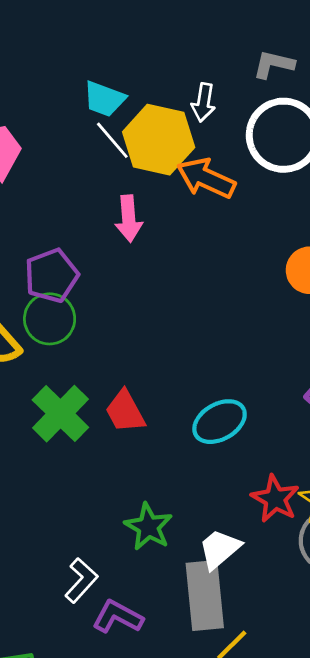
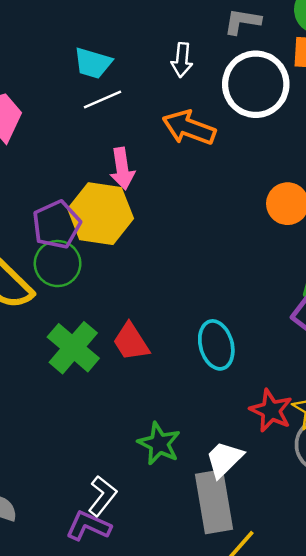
white line: (112, 140) -> (103, 99), turned -69
yellow hexagon: (159, 140) -> (101, 214), moved
cyan ellipse: (220, 422) -> (216, 345), turned -72
purple L-shape: (118, 617) -> (88, 526), moved

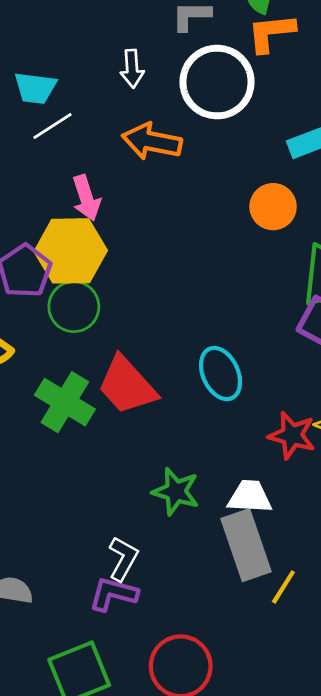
green circle: (58, 264) -> (74, 307), moved
red trapezoid: (131, 342) -> (127, 385), size x1.4
white trapezoid: (224, 459) -> (250, 497), turned 57

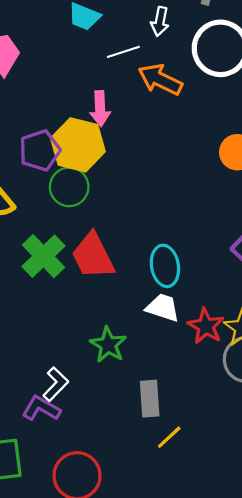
white line: (53, 126) -> (123, 52), moved
white trapezoid: (250, 497) -> (163, 308), moved
gray rectangle: (246, 545) -> (150, 399), size x0.7

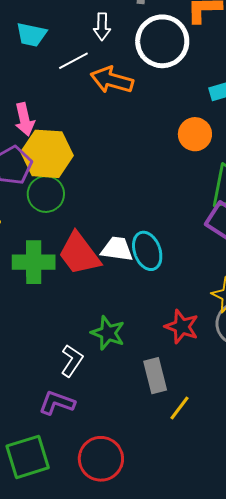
pink arrow: (100, 109) -> (24, 119), moved
green cross: (44, 256) -> (34, 262), turned -36
white trapezoid: (163, 308) -> (117, 249), moved
red star: (206, 326) -> (182, 327), moved
white L-shape: (56, 384) -> (72, 361), moved

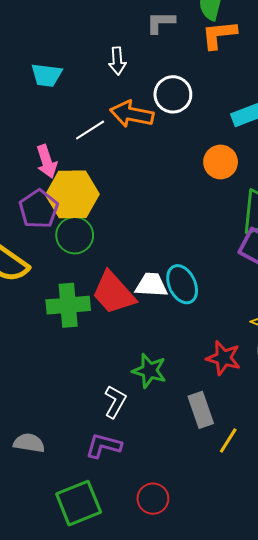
white circle: (162, 41) -> (173, 94), moved, size x0.7
white line: (73, 61) -> (90, 130), moved
red circle: (101, 459) -> (153, 499), size x0.7

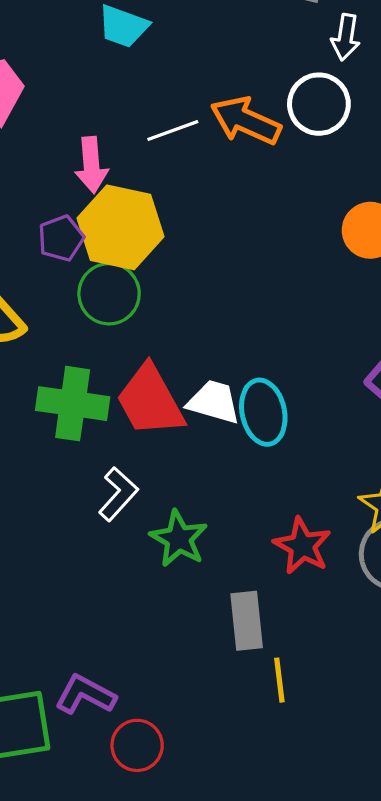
white arrow: (117, 61) -> (346, 37), moved
purple pentagon: (39, 209) -> (61, 238), size x0.7
white L-shape: (115, 402) -> (118, 494), moved
yellow line: (228, 441) -> (279, 680), turned -52
purple L-shape: (104, 446) -> (85, 695), moved

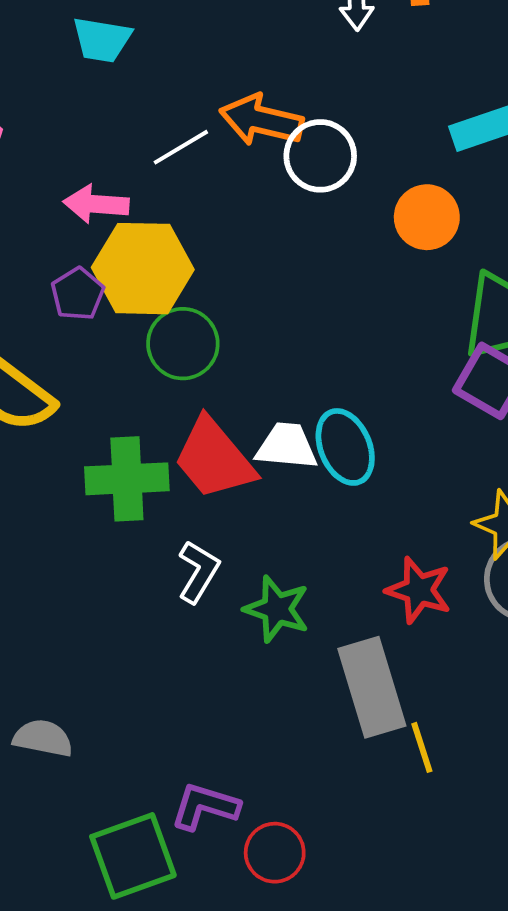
white circle: (319, 104) -> (320, 156), moved
pink arrow: (91, 165) -> (96, 204), turned 110
green circle: (109, 294) -> (183, 344), moved
gray rectangle: (247, 621) -> (372, 687), size x1.4

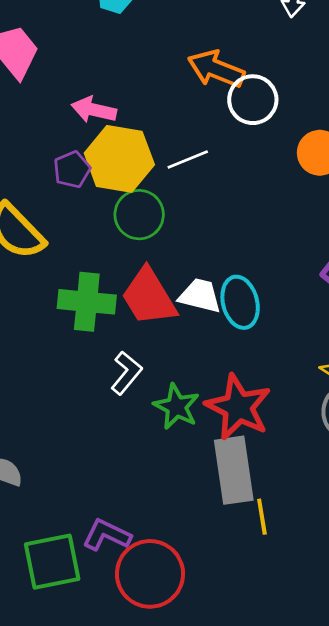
white line: (181, 147) -> (188, 160), moved
red star: (419, 590) -> (238, 407), moved, size x1.4
red circle: (275, 853) -> (150, 574), size x1.6

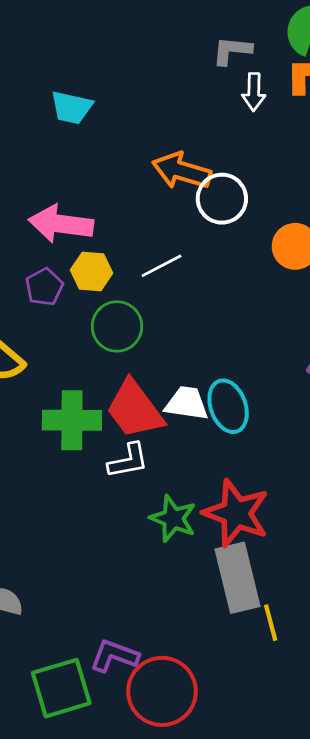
pink arrow: (94, 110) -> (61, 224), size x1.4
yellow hexagon: (119, 159) -> (92, 272), size x0.6
white L-shape: (126, 373) -> (128, 461), moved, turned 45

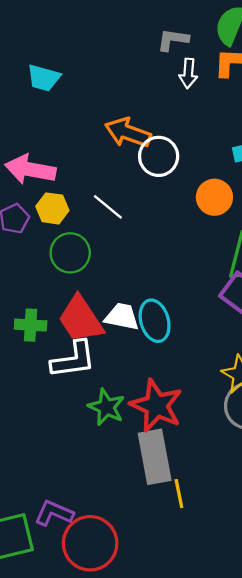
white line: (161, 266) -> (108, 207), turned 64
green cross: (72, 420) -> (31, 325), size x0.7
white L-shape: (128, 461) -> (73, 360), size x1.4

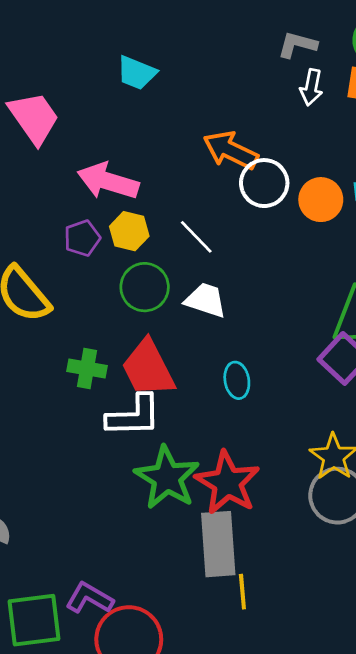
orange circle: (214, 197) -> (321, 200), moved
white trapezoid: (122, 317) -> (206, 300), moved
cyan ellipse: (155, 321) -> (237, 380), size x0.7
green star: (106, 407) -> (167, 478), size x1.4

